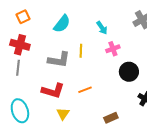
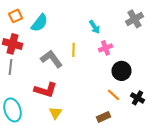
cyan semicircle: (62, 24) -> (40, 23), moved
gray L-shape: (59, 60) -> (52, 59), turned -135
orange line: (85, 90) -> (114, 95), moved, turned 64

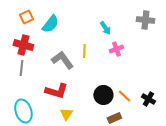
gray cross: (134, 19) -> (145, 20), turned 36
black circle: (122, 71) -> (103, 95), moved

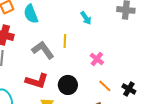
cyan semicircle: (50, 24) -> (31, 14), turned 120
pink cross: (116, 49) -> (97, 59), moved, turned -32
black circle: (103, 95) -> (68, 85), moved

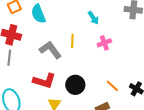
pink cross: (97, 59) -> (104, 43), moved, turned 32

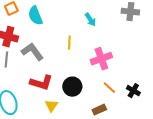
pink cross: (104, 43) -> (101, 59), moved, size x1.5
gray L-shape: (50, 50) -> (32, 52), moved

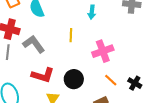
cyan arrow: (90, 20) -> (92, 12), turned 40

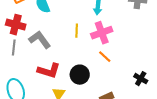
pink cross: (103, 51) -> (102, 33), moved
orange line: (111, 80) -> (105, 57), moved

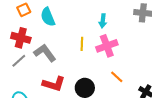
gray line: (14, 48) -> (19, 61), turned 42
orange line: (105, 57) -> (117, 77), moved

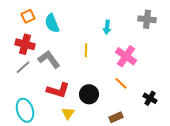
pink cross: (107, 46) -> (126, 56), moved, turned -35

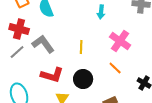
yellow line: (86, 50) -> (81, 47), moved

